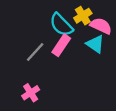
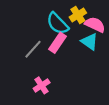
pink cross: (31, 93) -> (42, 85), moved

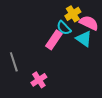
cyan semicircle: (58, 24) -> (64, 28), moved, size x0.7
gray line: (33, 49) -> (14, 62), moved, turned -60

